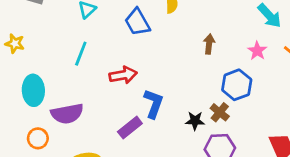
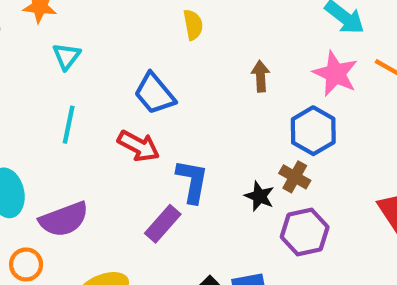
blue trapezoid: (137, 22) -> (155, 94), moved
pink star: (257, 51) -> (335, 74), size x1.5
red arrow: (123, 75) -> (139, 146), turned 48
black star: (195, 121) -> (260, 196), turned 30

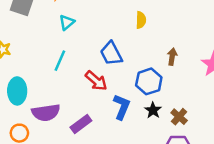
blue hexagon: (313, 131) -> (149, 81), moved
black star: (260, 196) -> (153, 110), moved
purple rectangle: (163, 224) -> (81, 124), moved

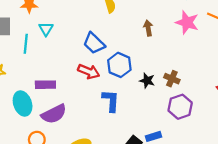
cyan line: (60, 61) -> (26, 44), moved
blue hexagon: (149, 81) -> (119, 65), moved
blue L-shape: (122, 107) -> (111, 101), moved
purple rectangle: (81, 124) -> (45, 85), moved, turned 54

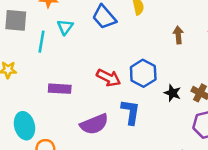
blue trapezoid: (94, 43) -> (104, 17), moved
cyan ellipse: (23, 103) -> (24, 126), moved
purple semicircle: (54, 114) -> (94, 124), moved

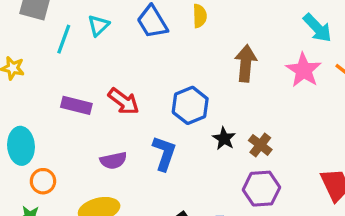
brown arrow: (178, 35) -> (246, 63), size x1.5
red arrow: (109, 78) -> (124, 101), moved
purple semicircle: (94, 124) -> (113, 161), size x0.7

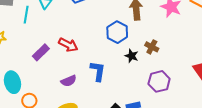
purple rectangle: (76, 105) -> (41, 52), turned -48
blue hexagon: (190, 105) -> (117, 32), moved
brown cross: (260, 145) -> (152, 47), moved

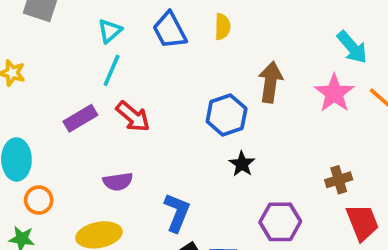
cyan line: (26, 15) -> (112, 70), moved
brown cross: (152, 47) -> (339, 180), moved, turned 32
blue L-shape: (98, 71) -> (177, 212), moved

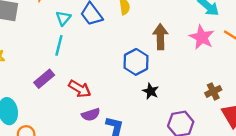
cyan triangle: (110, 31) -> (63, 18), moved
red arrow: (133, 116) -> (80, 89), moved
purple semicircle: (118, 182) -> (91, 115), moved

